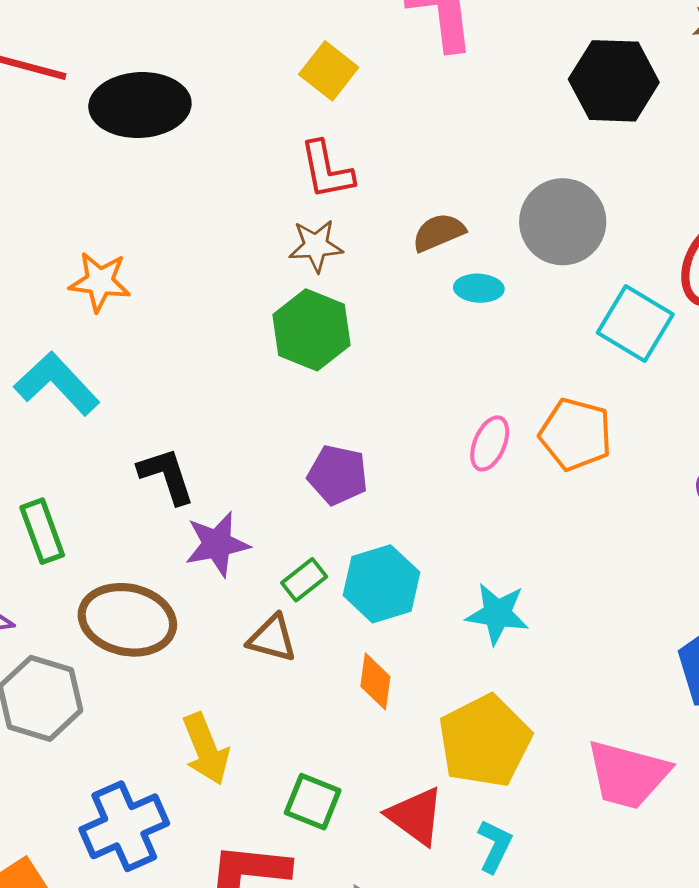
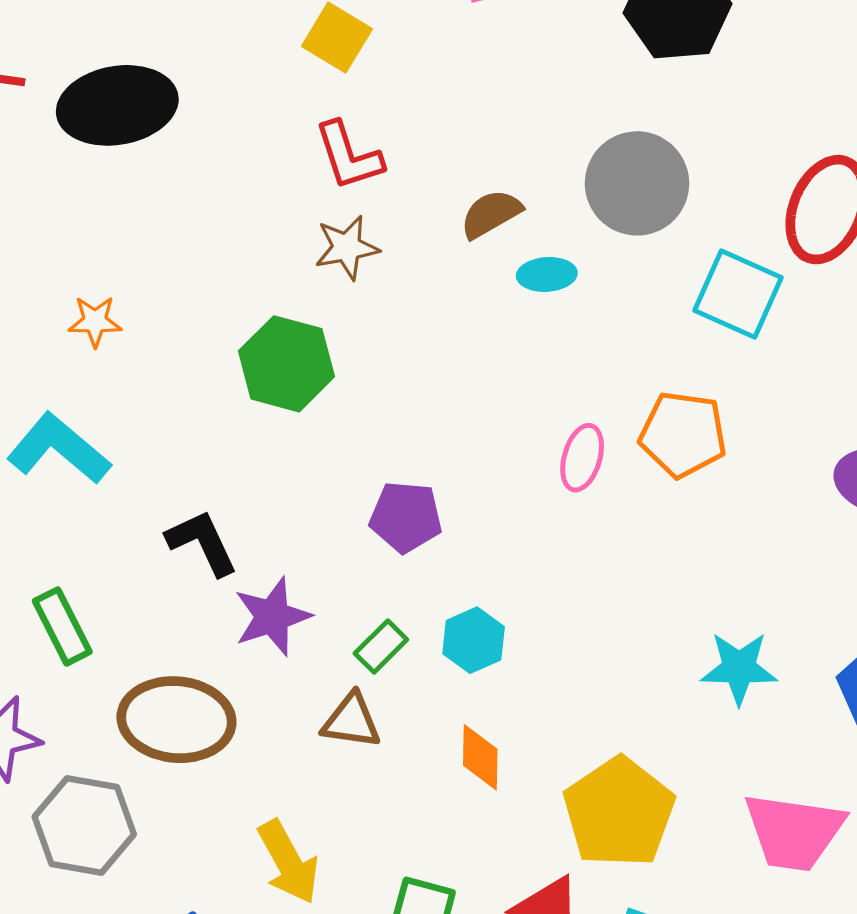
orange star: (100, 282) -> (95, 321), size x0.7
green hexagon: (312, 330) -> (286, 364), moved
cyan hexagon: (381, 584) -> (474, 640), size x0.7
cyan star: (497, 614) -> (739, 668), moved

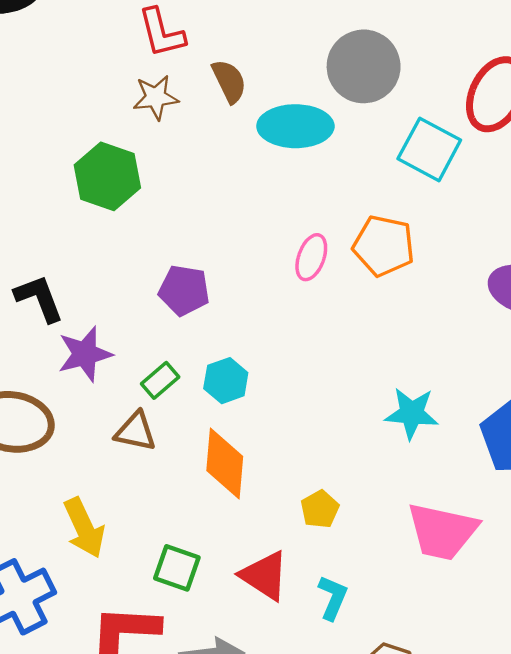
brown semicircle: (491, 214) -> (229, 81), moved, turned 90
cyan ellipse: (547, 274) -> (295, 126), size x1.8
orange diamond: (480, 757) -> (225, 463), size x1.5
yellow pentagon: (619, 812) -> (320, 509), size x0.5

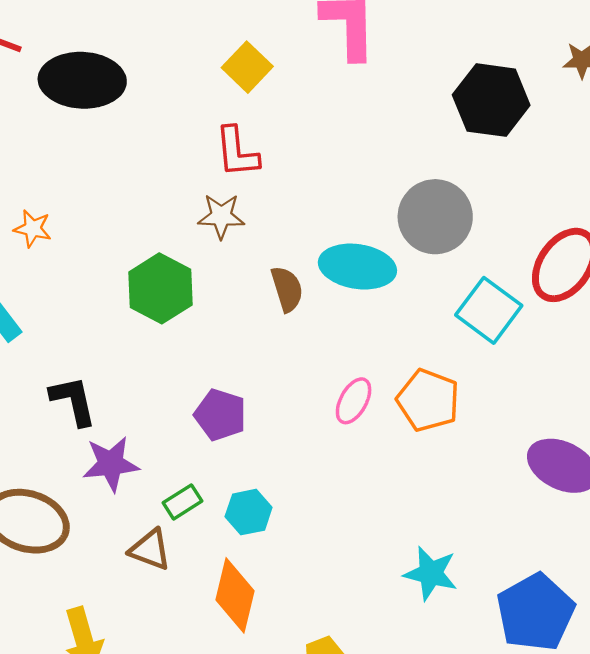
brown semicircle: (229, 81) -> (287, 289), moved

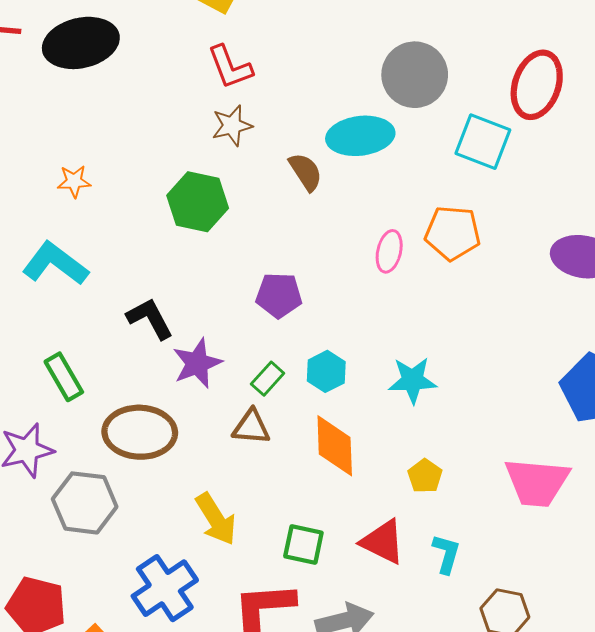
cyan star: (431, 573) -> (413, 380), moved

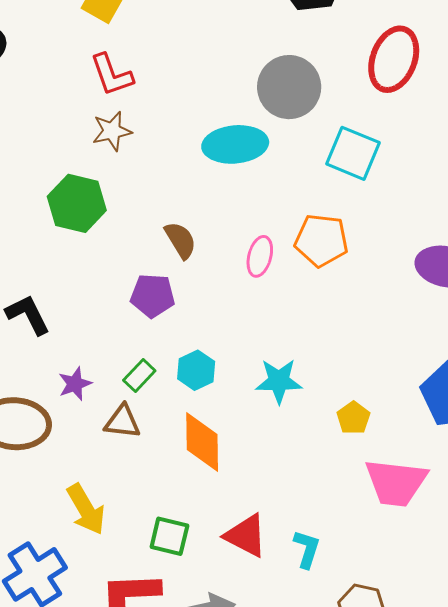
red ellipse: (537, 85) -> (394, 59), moved
brown semicircle: (306, 172) -> (181, 240), moved
purple star: (197, 363) -> (75, 384), moved, size x0.7
yellow pentagon: (425, 476) -> (353, 418), moved

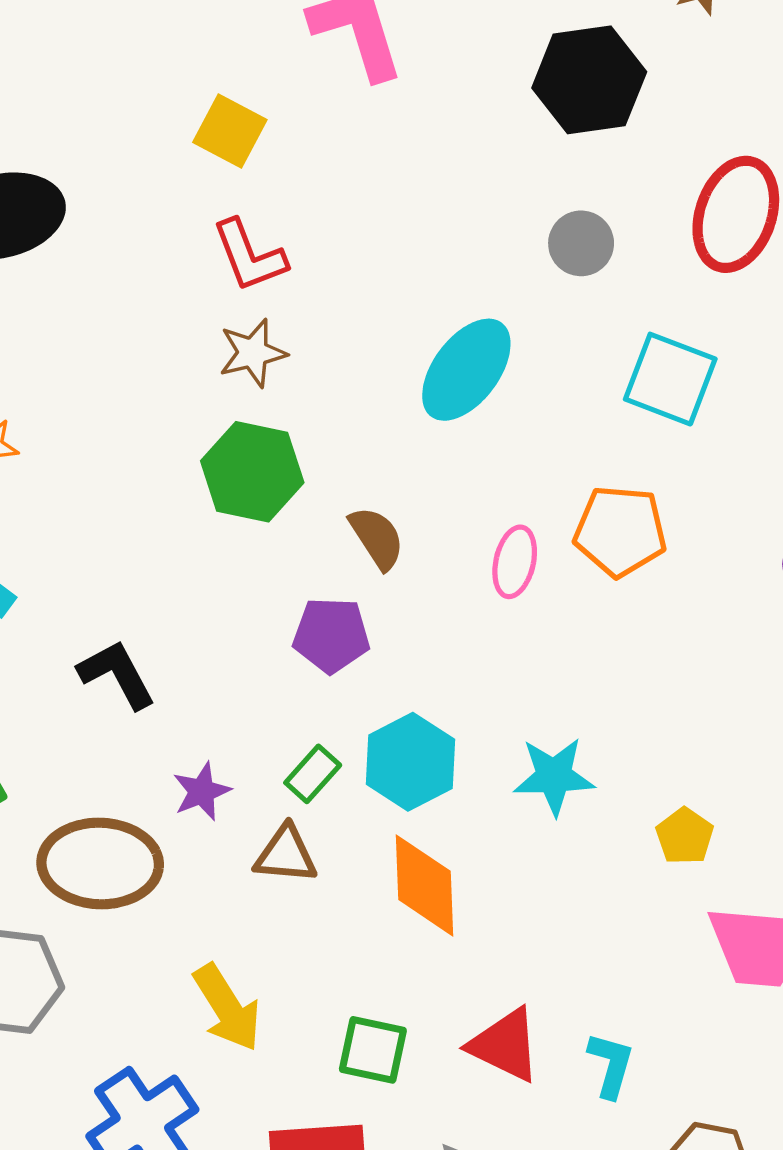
gray circle: (289, 87) -> (581, 243), moved, size x0.6
cyan ellipse: (235, 144) -> (466, 370), turned -46
green hexagon: (77, 203) -> (252, 472), moved
cyan hexagon: (196, 370) -> (410, 762), size x1.4

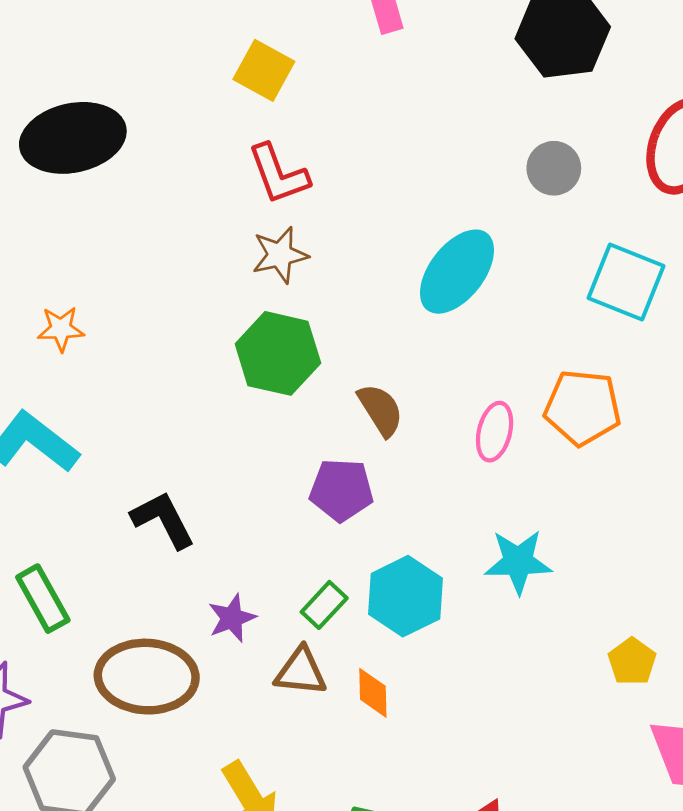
cyan star: (554, 776) -> (518, 562), moved
orange diamond: (425, 885) -> (373, 693), moved, size x0.6

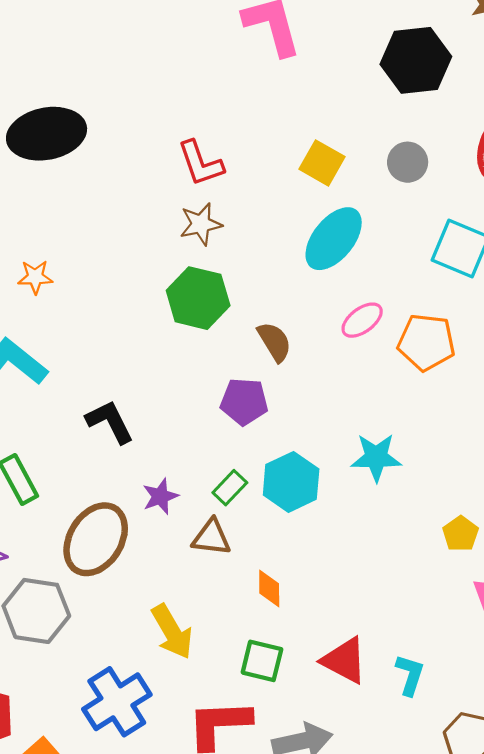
yellow square: (264, 70) -> (322, 163), moved
pink ellipse: (495, 432) -> (362, 320), moved, turned 39
brown ellipse: (147, 677) -> (96, 539), turned -62
orange diamond: (373, 693) -> (269, 588), moved

